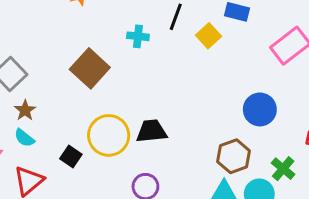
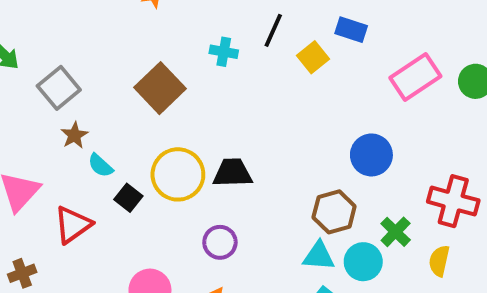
cyan semicircle: (24, 138) -> (100, 165), moved

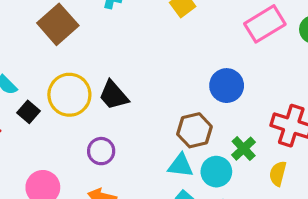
black trapezoid: (233, 173) -> (114, 95), turned -132

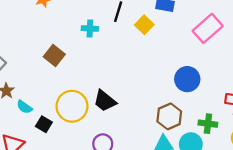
brown square: (58, 24) -> (54, 56), size x0.7
green cross: (244, 149) -> (208, 124), turned -30

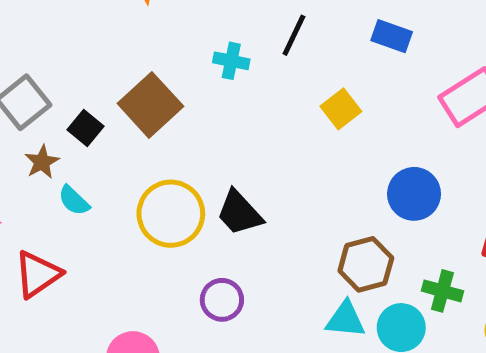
yellow square: (144, 25) -> (341, 109), moved
brown square: (54, 56) -> (150, 105), size x1.4
black square: (44, 124) -> (85, 128), moved

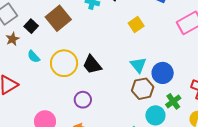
blue circle: (414, 194) -> (163, 73), moved
cyan semicircle: (74, 201) -> (34, 57), moved
green cross: (442, 291) -> (173, 101), turned 35
cyan triangle: (345, 319) -> (138, 65), moved, turned 42

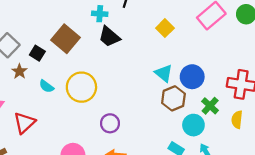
yellow square: (136, 24) -> (165, 28), moved
black trapezoid: (92, 65) -> (109, 37), moved

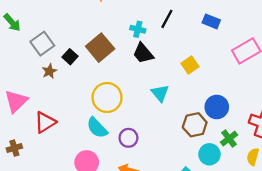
yellow square: (165, 28) -> (190, 65), moved
cyan triangle: (164, 73) -> (160, 93), moved
cyan semicircle: (46, 86) -> (97, 128), moved, size x1.5

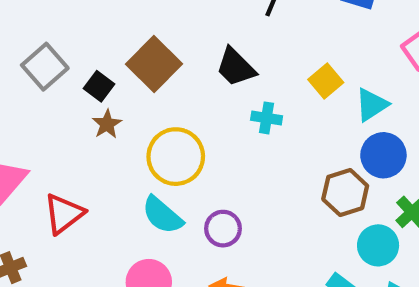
cyan cross: (138, 29) -> (267, 118), moved
brown star: (49, 71) -> (107, 124), moved
cyan triangle: (160, 93) -> (372, 105), moved, turned 42

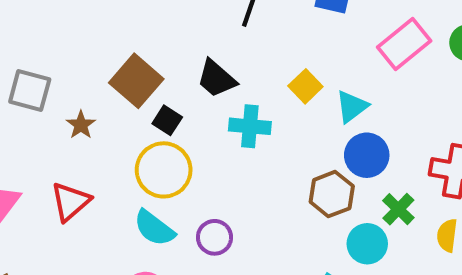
gray square: (45, 67) -> (30, 90), turned -30
black square: (99, 86) -> (167, 120), moved
cyan cross: (267, 118) -> (250, 126), size x1.4
brown star: (107, 124) -> (81, 125), moved
red triangle: (64, 214) -> (70, 202), moved

